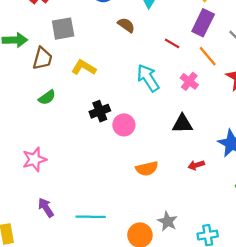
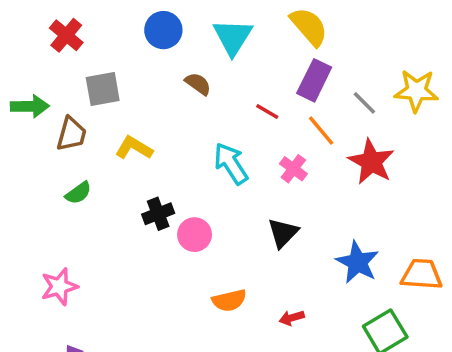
black triangle: (182, 124) -> (283, 233), turned -45
red arrow: (196, 165) -> (292, 318), moved

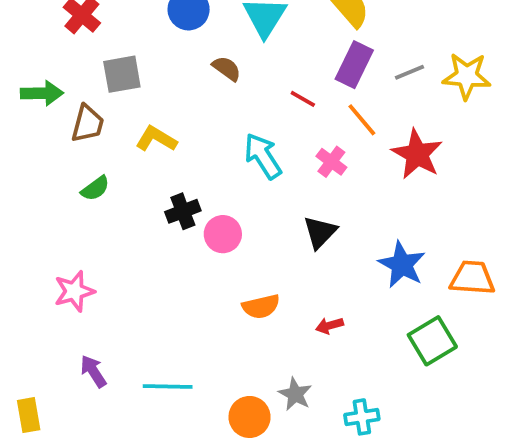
gray line: (364, 103) -> (409, 72), moved, turned -68

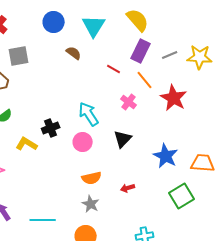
yellow L-shape: (156, 139) -> (27, 144), moved
cyan arrow: (263, 156) -> (89, 114), moved
pink circle: (223, 234) -> (83, 142), moved
gray star: (295, 394) -> (91, 204), moved

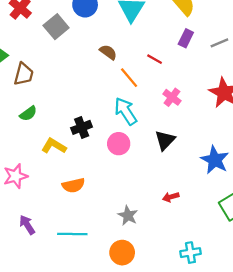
purple rectangle: (141, 51) -> (186, 38), size x0.7
brown semicircle: (74, 53) -> (108, 52), moved
gray square: (19, 56) -> (56, 27), moved, turned -30
orange line: (145, 80) -> (129, 78), moved
orange semicircle: (92, 178) -> (73, 185), moved

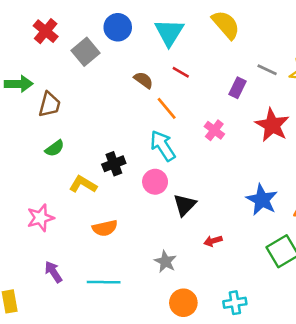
purple rectangle: (186, 38) -> (237, 88), moved
gray line: (219, 43) -> (267, 70), turned 48
red line: (155, 59) -> (181, 72), moved
black triangle: (165, 140) -> (185, 205), moved
orange circle: (122, 253) -> (183, 303), moved

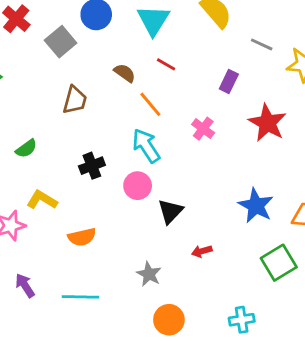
gray line: (267, 70) -> (262, 44), moved
brown trapezoid: (50, 105) -> (75, 100), moved
yellow L-shape: (83, 184) -> (42, 200), moved
cyan cross: (235, 303) -> (242, 320), moved

